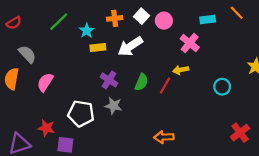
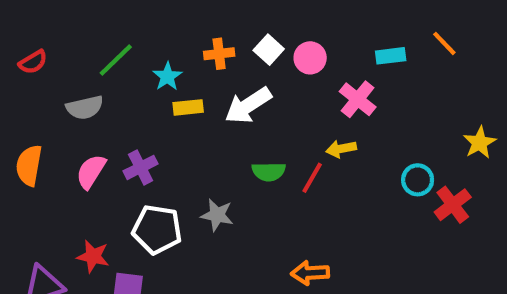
gray semicircle: (27, 54) -> (85, 107), moved, turned 120
purple cross: (109, 80) -> (141, 167), moved, turned 30
green semicircle: (141, 82) -> (269, 172), turned 66
red cross: (240, 133) -> (453, 205), moved

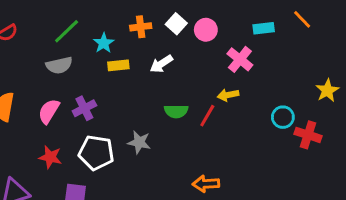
white arrow: (248, 105) -> (161, 64), size x0.7
gray semicircle: (85, 107) -> (59, 65), moved
red cross: (453, 205) -> (308, 135), turned -35
red star: (93, 256) -> (50, 157), moved

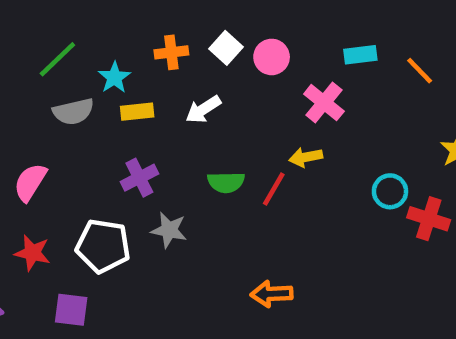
orange line: (302, 19) -> (420, 71), moved
gray semicircle: (59, 65) -> (73, 112), moved
purple cross: (84, 108) -> (139, 178), moved

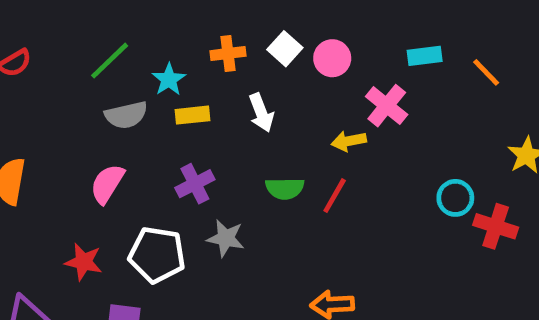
white arrow: (203, 109) -> (261, 113), turned -78
yellow arrow: (306, 157) -> (349, 141), moved
pink semicircle: (30, 182) -> (107, 184), moved

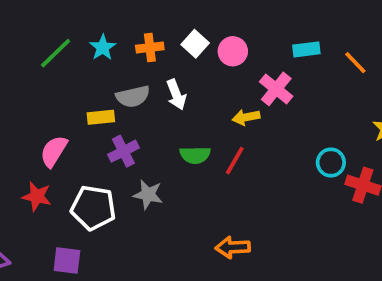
cyan star: (169, 80) -> (103, 47), moved
gray semicircle: (126, 115) -> (133, 97), moved
yellow rectangle: (192, 115) -> (101, 117), moved
red star: (84, 262) -> (37, 196), moved

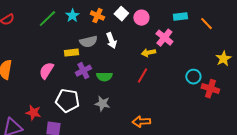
orange cross: (150, 47) -> (97, 16), turned 32
green semicircle: (195, 155) -> (104, 77), moved
gray star: (148, 195) -> (102, 104), moved
red star: (37, 196) -> (33, 113), moved

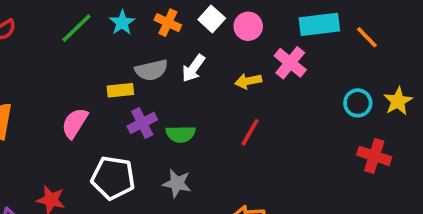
cyan rectangle: (180, 17) -> (319, 24), size x1.5
white arrow: (111, 41) -> (193, 68), turned 56
yellow arrow: (148, 53) -> (248, 81), moved
cyan circle: (193, 77) -> (358, 103), moved

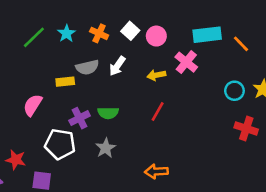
purple cross: (142, 123) -> (80, 118), moved
gray star: (177, 183) -> (106, 148), turned 30

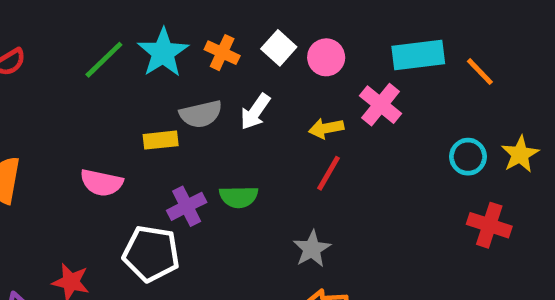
cyan star: (66, 33) -> (163, 53), size x1.5
pink semicircle: (33, 105) -> (102, 183), turned -110
red line: (158, 112) -> (328, 173), moved
gray star: (106, 148) -> (312, 249), moved

